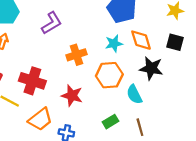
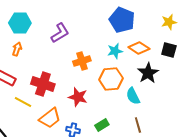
orange diamond: (141, 40) -> (139, 48), turned -40
black star: (151, 68) -> (148, 73), turned 30
green rectangle: (110, 122) -> (102, 125), moved

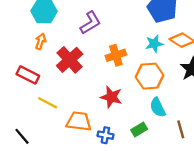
red cross: (43, 84) -> (70, 60), moved, turned 30
cyan semicircle: (133, 96) -> (158, 107), moved
orange trapezoid: (50, 118) -> (79, 121), turned -135

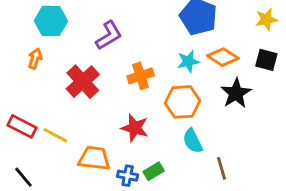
orange arrow: (41, 41) -> (35, 59), moved
red rectangle: (28, 75) -> (22, 126), moved
green rectangle: (139, 129) -> (154, 171), moved

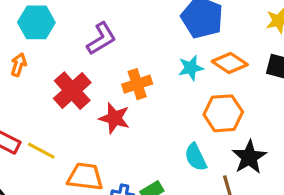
black star: (236, 93) -> (249, 157), moved
orange hexagon: (182, 102) -> (223, 113), moved
red star: (135, 128) -> (114, 118), moved

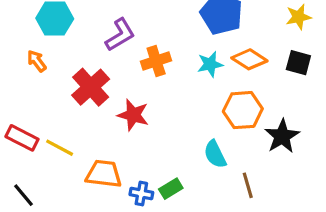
orange arrow: (19, 65) -> (37, 61), turned -55
orange cross: (137, 84) -> (156, 61), moved
black star: (249, 157) -> (282, 136), moved

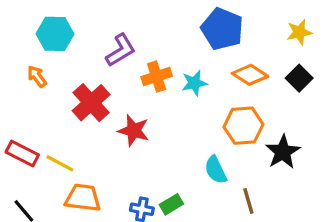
black square: (298, 63) -> (299, 78), turned 30
cyan star: (210, 64) -> (194, 83), moved
orange trapezoid: (104, 174) -> (83, 198), moved

